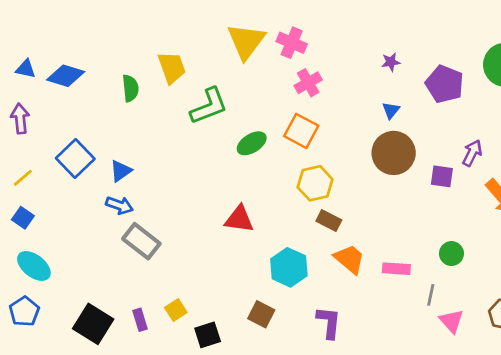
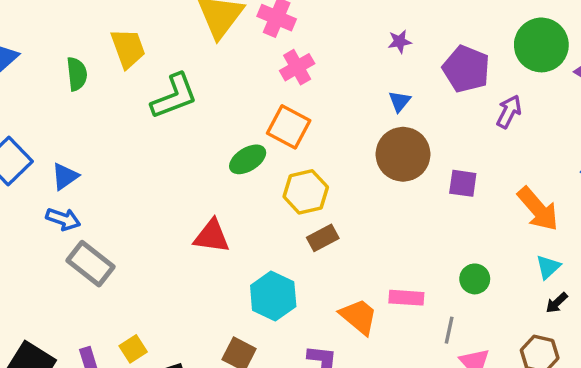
green ellipse: (252, 143) -> (248, 159), moved
purple arrow: (472, 153) -> (509, 112), moved
brown rectangle: (329, 220) -> (323, 238), turned -55
orange trapezoid: (349, 259) -> (359, 316), moved

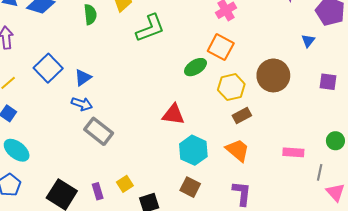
blue triangle: (400, 101) -> (308, 41), moved
brown circle: (403, 154) -> (273, 75), moved
cyan hexagon: (273, 296) -> (193, 150), moved
orange trapezoid: (359, 316) -> (238, 150), moved

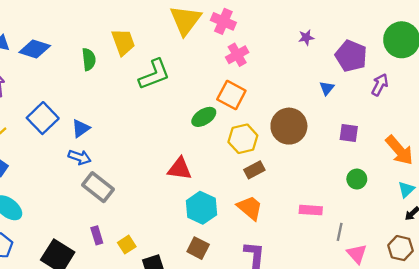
green circle: (335, 141) -> (357, 179), moved
purple rectangle: (98, 191) -> (97, 235), moved

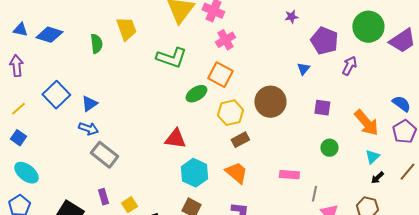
purple star: (306, 38) -> (291, 17), moved
green L-shape: (154, 74) -> (171, 58), moved, turned 40

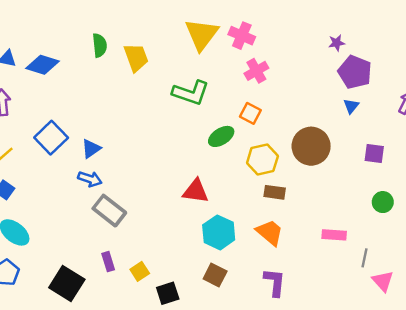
purple pentagon: (324, 41) -> (355, 72), moved
green semicircle: (96, 44) -> (100, 45), moved
orange square: (220, 75) -> (250, 113), size x0.7
brown rectangle: (240, 140) -> (275, 192), turned 36

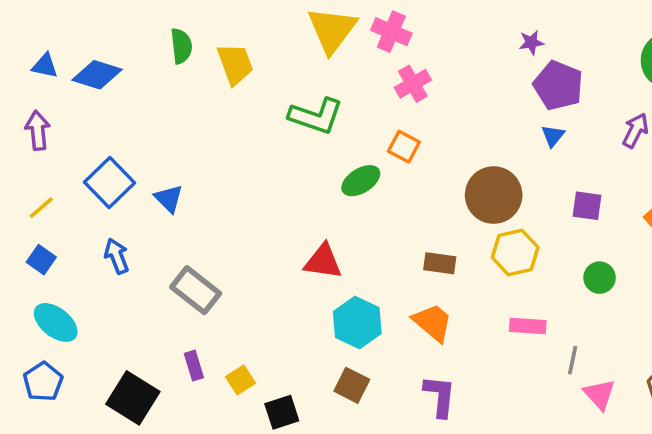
blue triangle: (91, 149) -> (169, 199), turned -40
yellow hexagon: (262, 160) -> (515, 252), moved
blue arrow: (90, 179) -> (117, 256), moved, turned -130

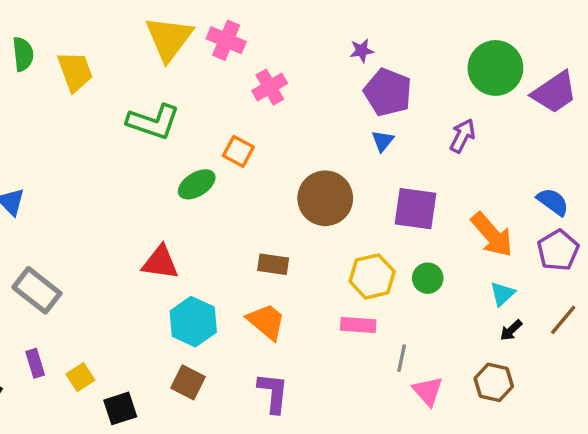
pink cross: (413, 84) -> (270, 87), moved
purple square: (587, 206) -> (416, 209), size x1.5
yellow hexagon: (515, 252) -> (372, 276), moved

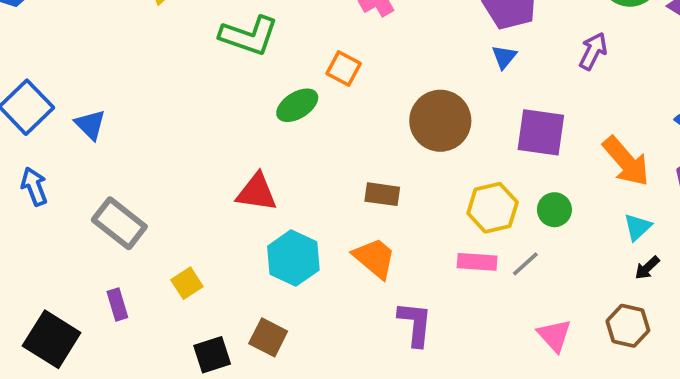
gray line: (402, 358) -> (525, 264), moved, turned 36
yellow square: (80, 377) -> (187, 283), moved
brown square: (188, 382) -> (268, 337), moved
purple L-shape: (273, 393) -> (415, 324), moved

